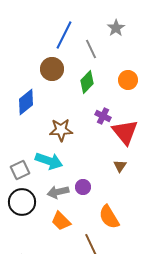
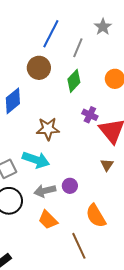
gray line: (91, 49) -> (78, 48), turned 48

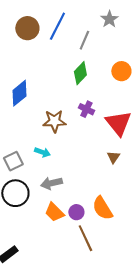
brown circle: (39, 68) -> (27, 28), moved
purple cross: (90, 115) -> (86, 109), moved
cyan arrow: (36, 160) -> (42, 152), size x0.6
purple circle: (70, 186) -> (76, 212), moved

